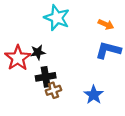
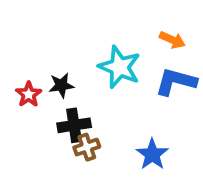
cyan star: (57, 18) -> (120, 67), moved
red star: (18, 58) -> (29, 94), size x0.6

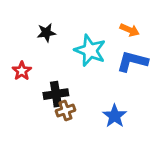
black star: (61, 85) -> (46, 33), moved

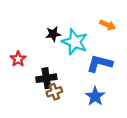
black star: (46, 33) -> (53, 34), moved
blue L-shape: (132, 61) -> (100, 63), moved

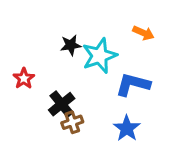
cyan star: (75, 42) -> (100, 56), turned 30
black cross: (46, 78) -> (62, 104), turned -30

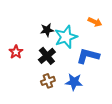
black cross: (62, 104) -> (47, 56), moved
blue star: (127, 128) -> (74, 82), moved, turned -30

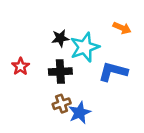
black cross: (47, 56) -> (60, 72), turned 36
blue star: (74, 82) -> (80, 113), moved, turned -30

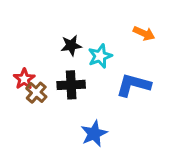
cyan star: (85, 47) -> (100, 56), size x0.7
brown cross: (62, 104) -> (36, 93), moved, turned -30

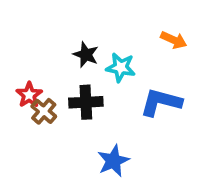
black star: (71, 46) -> (86, 55), turned 30
cyan star: (100, 56) -> (121, 67), turned 30

